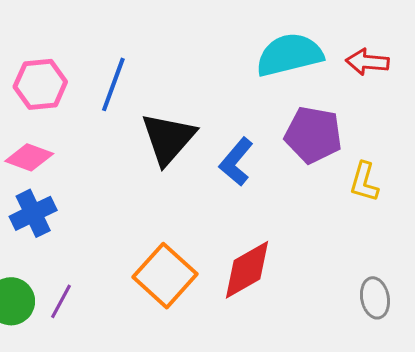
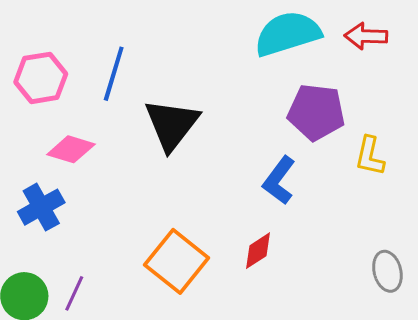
pink diamond: (29, 157) -> (71, 149), moved
blue L-shape: (236, 162) -> (279, 180), moved
red diamond: (247, 270) -> (258, 251), size x0.6

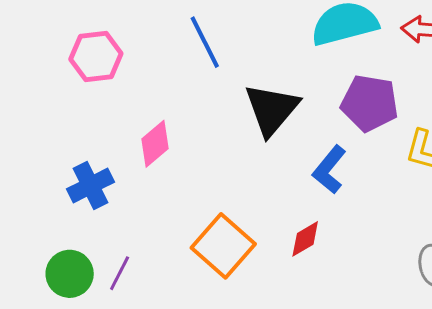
blue line: (114, 74) -> (205, 42), moved, turned -46
black triangle: (172, 124) -> (272, 109), moved
pink diamond: (71, 149) -> (155, 144), moved, turned -60

